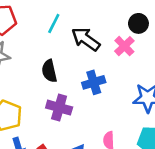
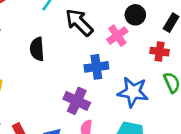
blue cross: (94, 82) -> (96, 67), moved
purple cross: (59, 108) -> (77, 101), moved

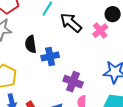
black semicircle: (37, 49) -> (31, 44), moved
blue cross: (96, 67) -> (50, 56), moved

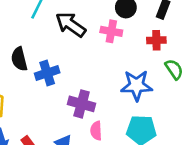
pink cross: (100, 31) -> (111, 31), turned -35

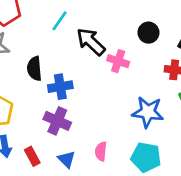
pink cross: (111, 31) -> (118, 61), moved
purple cross: (82, 104) -> (57, 121), moved

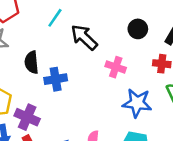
pink cross: (118, 61) -> (116, 67), moved
purple cross: (57, 121) -> (27, 117), moved

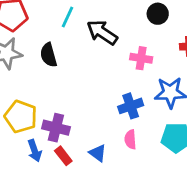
black semicircle: (32, 62) -> (49, 55), moved
blue cross: (56, 79) -> (131, 106), moved

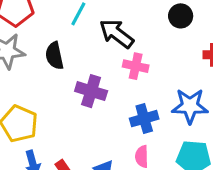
pink cross: (141, 58) -> (136, 66), moved
purple cross: (56, 128) -> (91, 91), moved

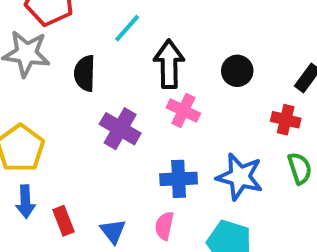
black circle: (181, 16) -> (237, 71), moved
black arrow: (117, 34) -> (169, 64), turned 39

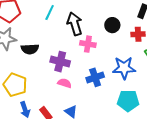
black circle: (237, 71) -> (112, 25), moved
black semicircle: (85, 73) -> (30, 49), moved, turned -78
pink semicircle: (164, 226) -> (65, 83), moved, turned 112

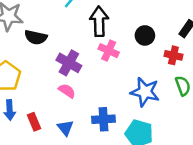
blue cross: (95, 77) -> (103, 119), moved

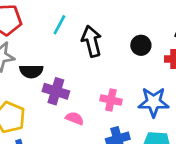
pink cross: (109, 51) -> (111, 100), moved
purple cross: (69, 63) -> (56, 91), moved

